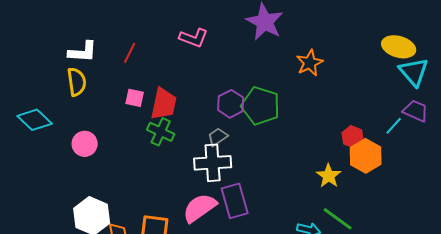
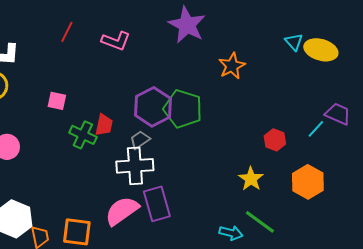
red line: (130, 53) -> (67, 32), moved
cyan triangle: (414, 72) -> (294, 42), moved, size x0.6
red trapezoid: (164, 104) -> (104, 125), moved, size x0.7
purple hexagon: (231, 104) -> (153, 107), size x1.4
orange hexagon: (366, 156) -> (308, 182), moved

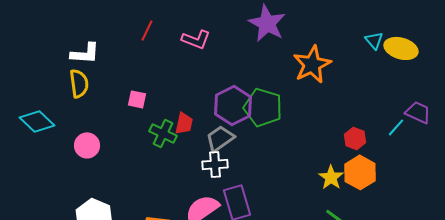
orange star: (232, 66) -> (312, 64), size x1.4
gray trapezoid: (140, 140) -> (220, 138), size x1.4
white cross: (135, 166) -> (215, 164), size x0.7
orange hexagon: (308, 182) -> (360, 172), moved

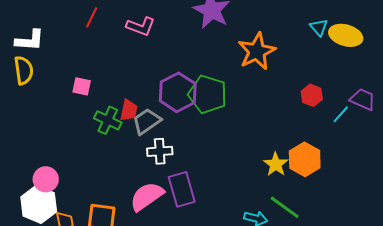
gray trapezoid: (220, 138) -> (147, 121), moved
red hexagon: (355, 138) -> (312, 95), moved
pink circle: (87, 145) -> (46, 179), moved

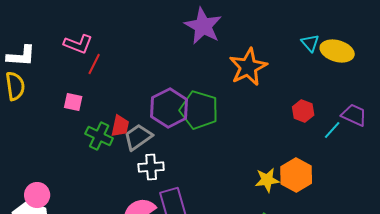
red line: (92, 17) -> (94, 64), moved
pink L-shape: (141, 26) -> (78, 44), moved
yellow star: (276, 164) -> (267, 180), turned 30

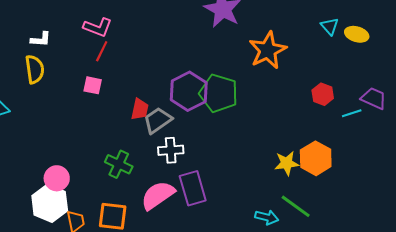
yellow ellipse: (337, 51) -> (357, 34), size x0.7
white L-shape: (21, 56) -> (41, 39), size x0.7
red line: (94, 64) -> (102, 51), moved
cyan line: (332, 130) -> (352, 113), turned 30
green cross: (99, 136) -> (119, 164), moved

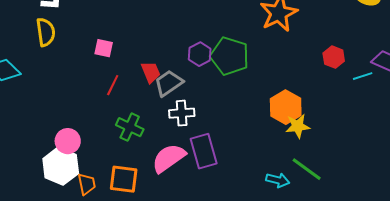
red line: (102, 51) -> (113, 85), moved
purple hexagon: (189, 91) -> (200, 54), size x0.6
red trapezoid: (140, 109) -> (151, 72), turned -35
orange hexagon: (316, 158) -> (286, 107), moved

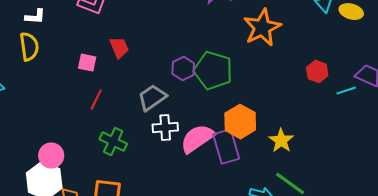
red trapezoid: (151, 72) -> (119, 48), moved
orange hexagon: (286, 107) -> (240, 122), moved
yellow star: (298, 126) -> (281, 141), turned -30
purple rectangle: (204, 151) -> (226, 147), moved
pink semicircle: (169, 158) -> (197, 139), moved

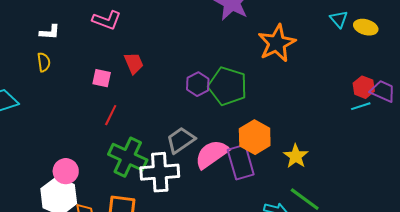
yellow semicircle: (29, 47) -> (44, 62), size x0.7
red hexagon: (317, 72) -> (364, 87), moved
gray trapezoid: (152, 98) -> (181, 140), moved
white cross: (165, 128) -> (160, 172), moved, size x1.5
green cross: (113, 142) -> (128, 157), size x1.4

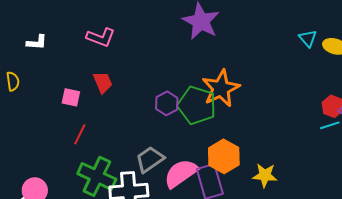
pink L-shape: (107, 20) -> (101, 37), moved
white L-shape: (50, 32) -> (37, 42), moved
orange star: (277, 43) -> (221, 88), moved
yellow star: (296, 156) -> (265, 175), turned -30

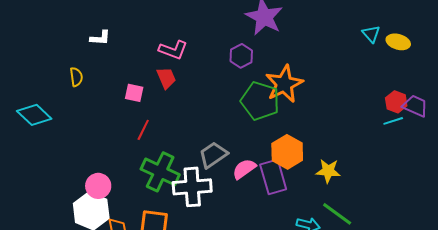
pink L-shape: (101, 37) -> (173, 50), moved
purple hexagon: (167, 103) -> (241, 56), moved
pink semicircle: (181, 173) -> (244, 169), size x0.7

